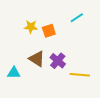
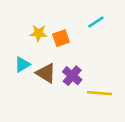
cyan triangle: (14, 73) -> (22, 64), moved, turned -32

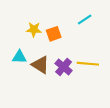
cyan triangle: (22, 64) -> (19, 57), turned 32
yellow line: (100, 93) -> (88, 64), moved

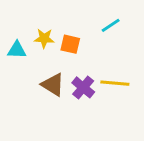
orange square: (54, 34) -> (70, 44), turned 32
cyan triangle: (19, 57) -> (17, 50), moved

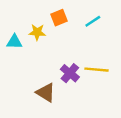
orange square: (70, 44) -> (59, 18), moved, turned -35
brown triangle: (53, 85) -> (46, 93), moved

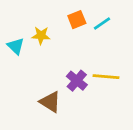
orange square: (59, 18) -> (77, 20), moved
cyan triangle: (14, 42) -> (16, 46), turned 42

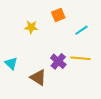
cyan line: (102, 24) -> (81, 30), moved
cyan triangle: (16, 46) -> (11, 63), moved

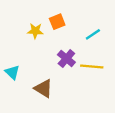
orange square: (58, 15) -> (57, 22), moved
purple cross: (58, 61) -> (66, 59), moved

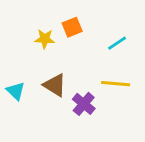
purple cross: (66, 59) -> (84, 104), moved
brown triangle: (43, 88) -> (55, 85), moved

